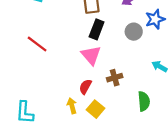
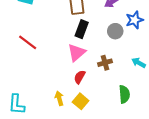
pink triangle: (91, 55) -> (77, 53), turned 30
brown cross: (115, 78) -> (105, 63), moved
red semicircle: (85, 87) -> (80, 77), moved

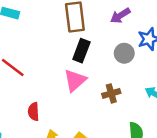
red semicircle: (80, 77) -> (33, 112), moved, turned -32

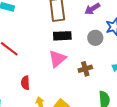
black rectangle: (81, 51) -> (62, 36), turned 66

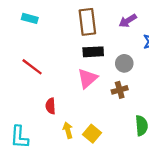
gray circle: (95, 38) -> (124, 63), moved

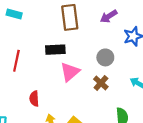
black rectangle: (93, 52) -> (55, 50), moved
red line: (32, 67) -> (16, 61), turned 65
brown cross: (120, 90) -> (101, 83), turned -32

